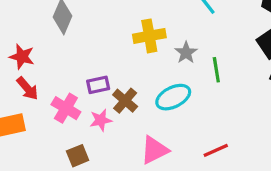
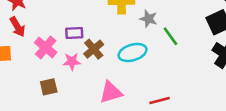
gray star: (186, 53) -> (149, 19), turned -30
green line: (216, 70) -> (170, 36), turned -36

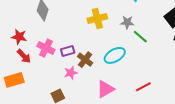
gray star: (149, 19) -> (127, 22), moved
pink cross: (46, 47) -> (46, 48), moved

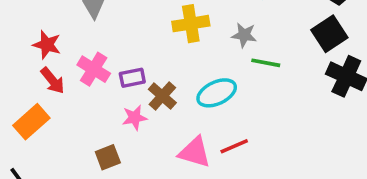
green line: (140, 37) -> (266, 63), turned -35
orange rectangle: (14, 80) -> (31, 122), turned -30
red line: (143, 87) -> (234, 146), moved
pink triangle: (105, 89) -> (195, 152), turned 42

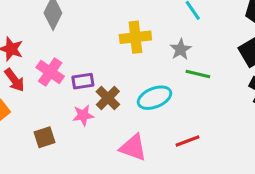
gray star: (244, 35) -> (181, 49), turned 30
red line: (234, 146) -> (187, 141), moved
brown square: (108, 157) -> (44, 137), moved

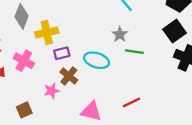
yellow cross: (135, 37) -> (47, 33), moved
purple rectangle: (83, 81) -> (62, 53), moved
cyan ellipse: (155, 98) -> (97, 60), moved, turned 45

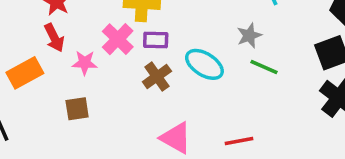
pink cross: (24, 61) -> (118, 39), moved
pink star: (52, 91) -> (85, 63), moved

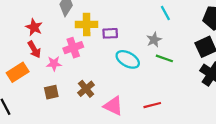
pink cross: (118, 39) -> (73, 48), turned 30
purple rectangle: (156, 40) -> (110, 33), moved
brown cross: (157, 77) -> (86, 89), moved

